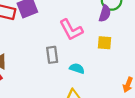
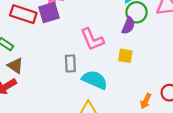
cyan semicircle: (77, 68) -> (95, 80), size x1.6

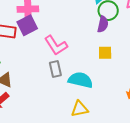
pink L-shape: (92, 39) -> (56, 45), moved

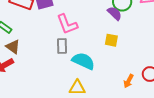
purple semicircle: (103, 24) -> (115, 13), turned -70

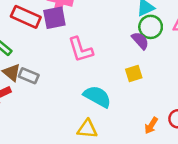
yellow square: (111, 40) -> (134, 73), turned -32
gray rectangle: (62, 46) -> (29, 76), moved, turned -70

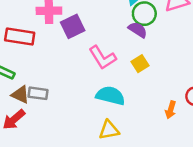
purple square: (54, 18) -> (73, 26), moved
pink L-shape: (81, 50) -> (102, 58), moved

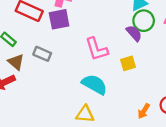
purple square: (73, 26) -> (59, 19), moved
gray rectangle: (38, 93) -> (42, 54), moved

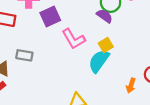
purple square: (59, 19) -> (50, 17), moved
cyan semicircle: (94, 84) -> (99, 61), moved, turned -70

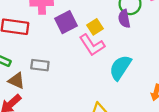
purple semicircle: (105, 16) -> (124, 19), turned -133
yellow square: (106, 45) -> (95, 27), moved

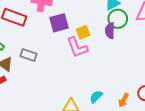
cyan semicircle: (120, 68) -> (96, 97), moved, size x0.6

